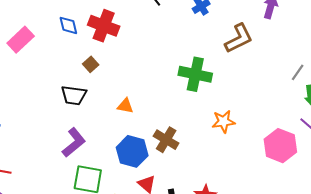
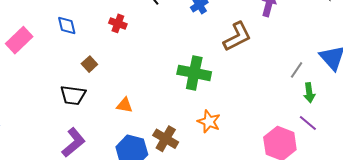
red cross: (104, 26) -> (118, 23), moved, size x0.6
orange star: (223, 122) -> (209, 122), moved, turned 30

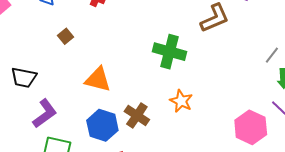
black trapezoid: (73, 95) -> (24, 78), moved
orange triangle: (124, 105) -> (98, 80), size x1.6

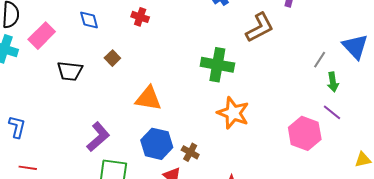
black trapezoid: (24, 78) -> (70, 71), moved
orange star: (181, 101) -> (233, 113), size x1.4
brown cross: (137, 115) -> (190, 152), moved, size x0.7

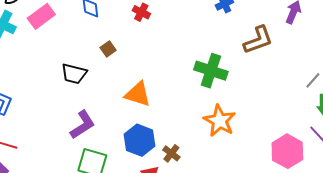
black trapezoid: (70, 71) -> (74, 74), moved

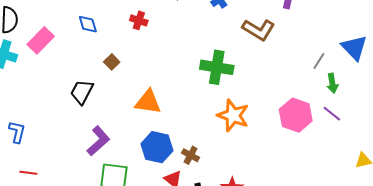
brown L-shape: (258, 40) -> (259, 30), turned 60
black trapezoid: (74, 74) -> (82, 92), turned 112
pink hexagon: (287, 151) -> (296, 115), moved

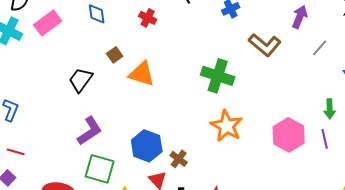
gray line: (319, 61) -> (320, 48), moved
orange triangle: (148, 102) -> (142, 74), moved
purple line: (332, 114) -> (325, 139), turned 30

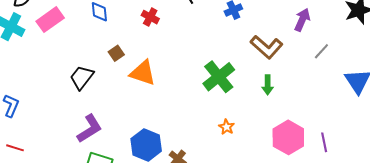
green cross: (218, 76) -> (219, 77), turned 32
green arrow: (330, 109) -> (268, 85), moved
orange star: (227, 126) -> (227, 127), size x0.5

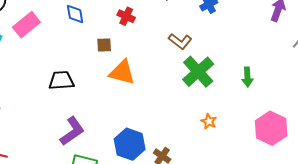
brown L-shape: (267, 47) -> (180, 41), moved, size x0.7
brown square: (116, 53) -> (104, 45), moved, turned 35
black trapezoid: (82, 77) -> (61, 81), turned 52

